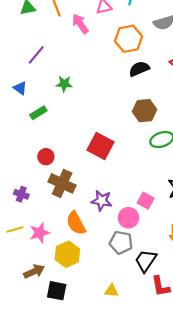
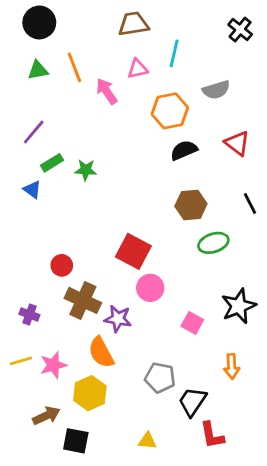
purple line: (36, 55) -> (34, 132), moved
blue triangle: (20, 88) -> (32, 190), moved
green rectangle: (38, 113) -> (52, 163), moved
purple star: (102, 201) -> (118, 319), moved
pink circle: (128, 218) -> (150, 288), moved

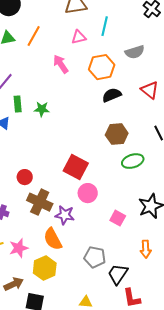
orange line: (74, 67) -> (34, 36), turned 50
pink arrow: (107, 91) -> (61, 64), moved
green rectangle: (52, 163) -> (18, 104), turned -63

